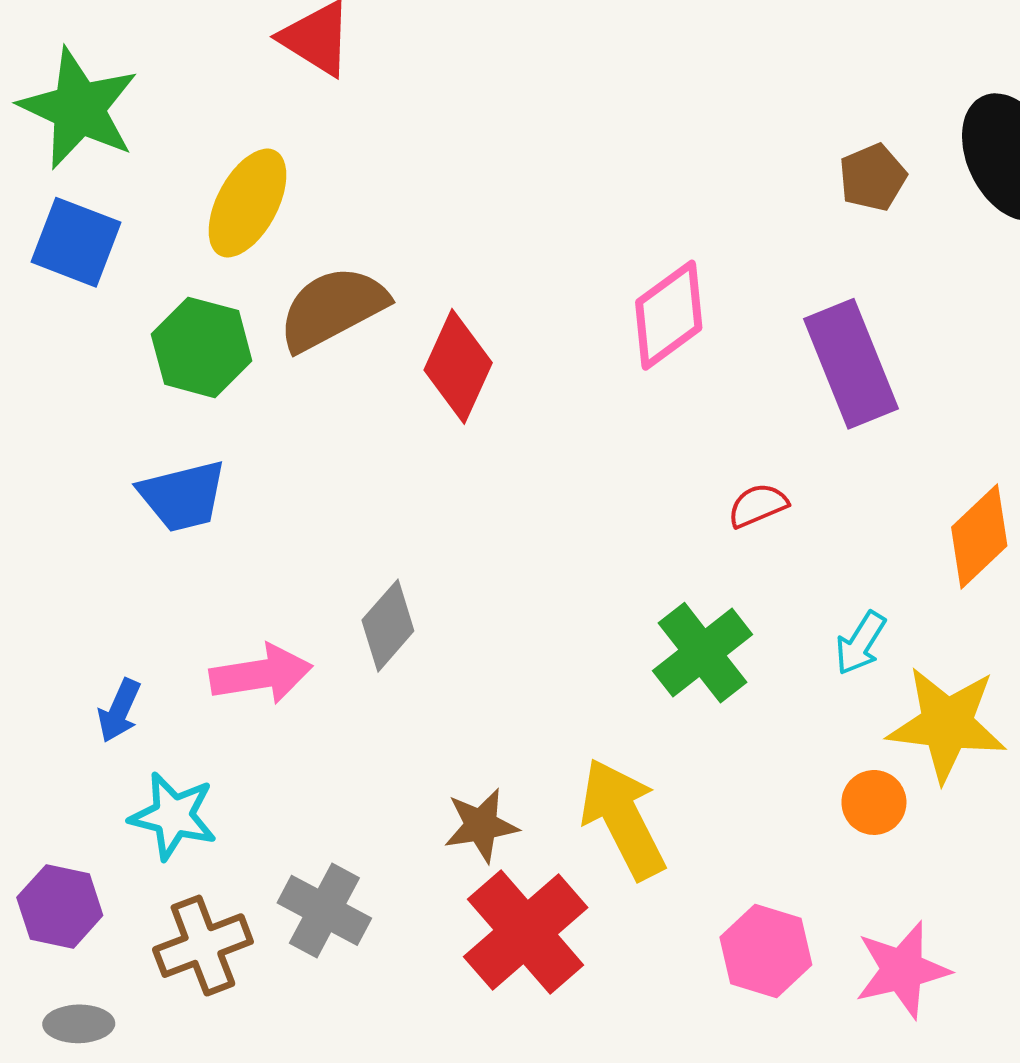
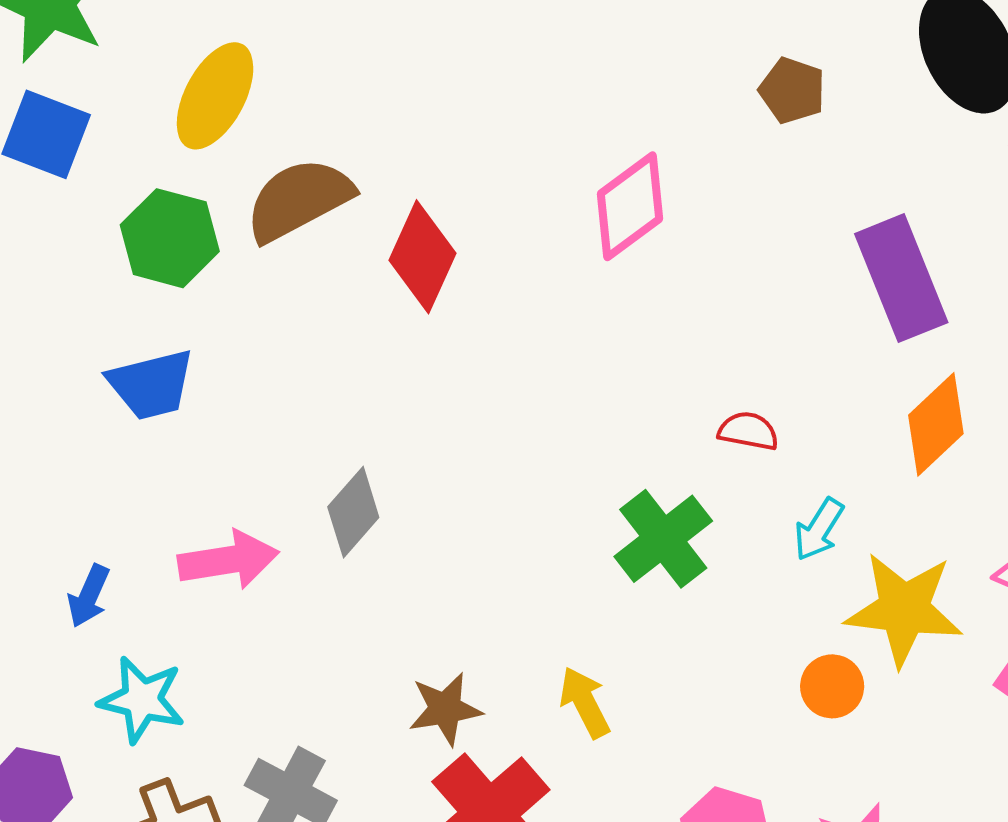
brown pentagon: (873, 177) -> (792, 91), moved, turned -30
purple rectangle: (851, 364) -> (901, 278), moved
red semicircle: (758, 505) -> (748, 431), moved, turned 34
yellow arrow: (623, 819) -> (585, 702), size x0.6

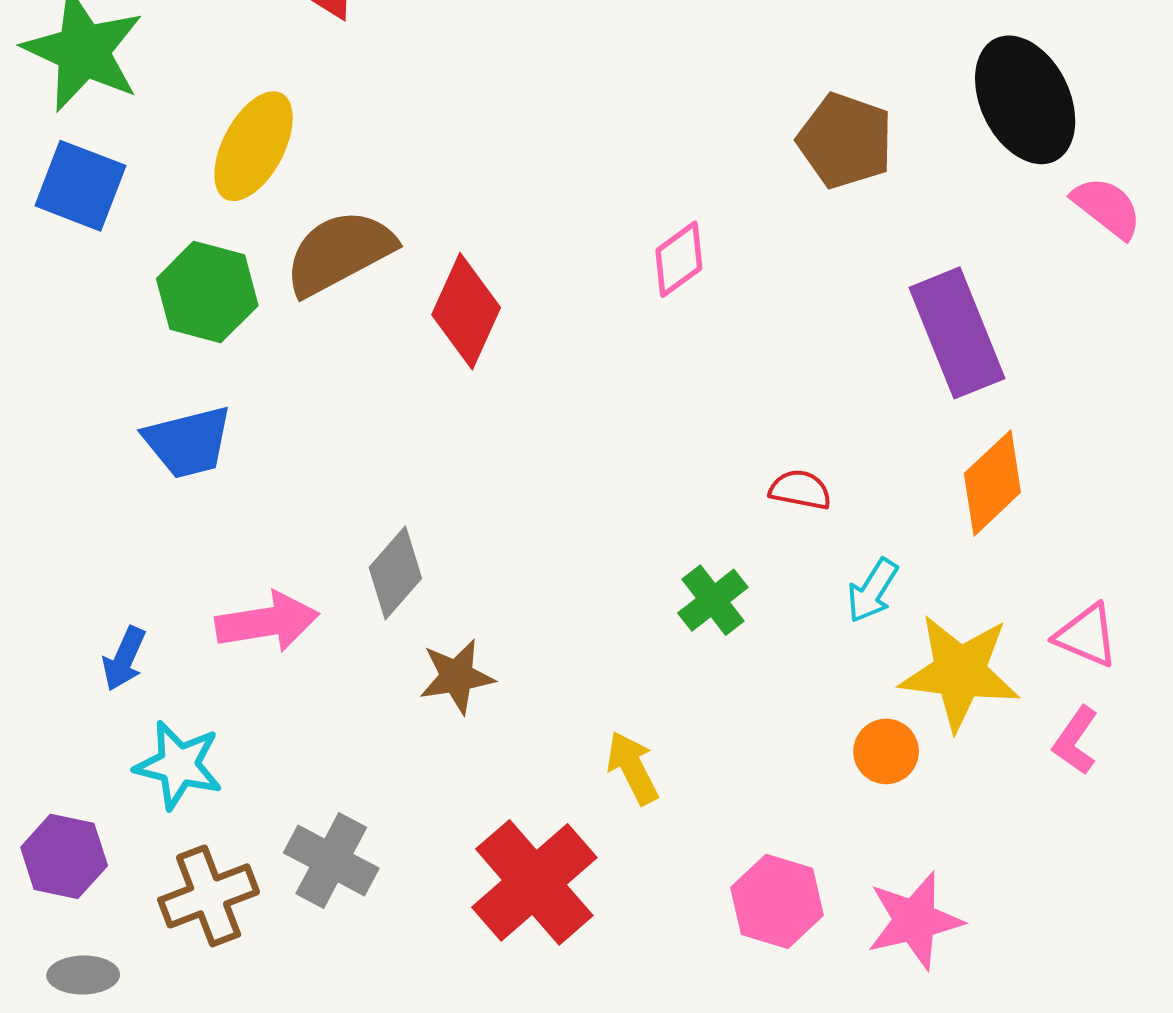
brown pentagon: (792, 91) -> (845, 141), size x1.4
pink diamond: (630, 206) -> (679, 259), size x0.7
green cross: (663, 539) -> (713, 600), size x0.7
brown star: (445, 709) -> (457, 676), moved

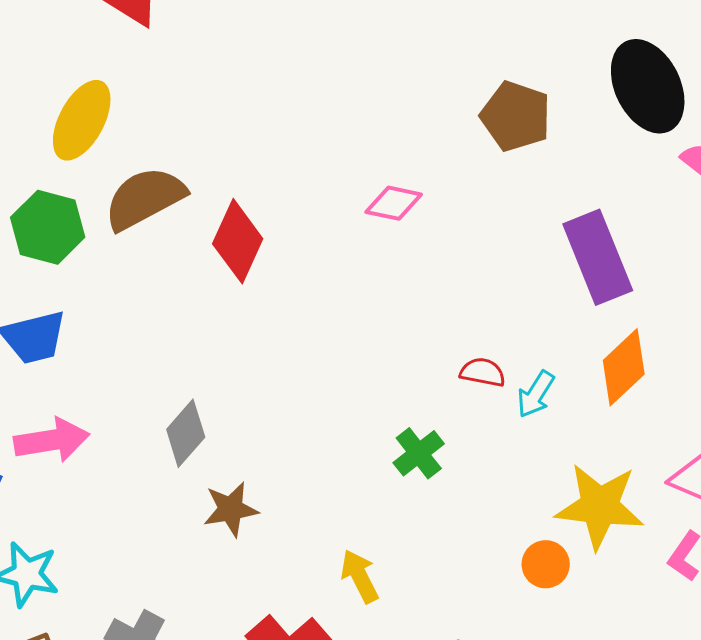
pink diamond: (679, 259) -> (394, 203), turned 48
cyan arrow: (872, 591) -> (536, 394), moved
pink arrow: (267, 622) -> (52, 440), moved

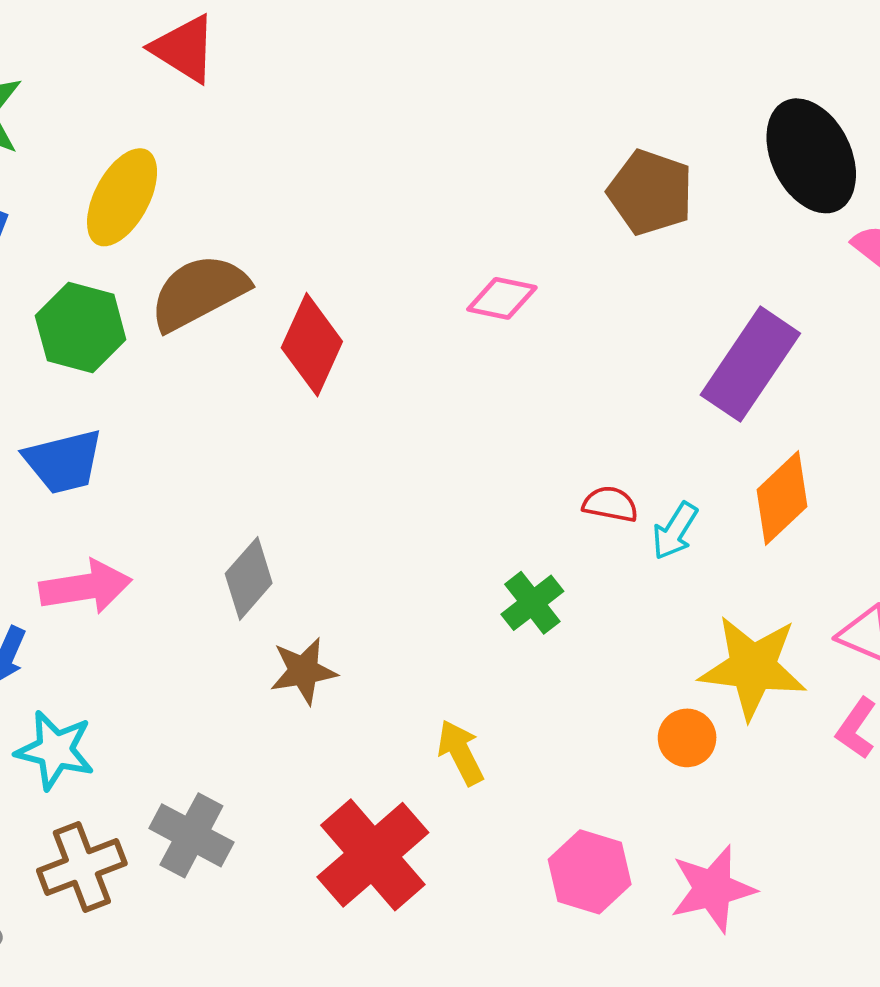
purple rectangle: (598, 257) -> (750, 364), turned 56

